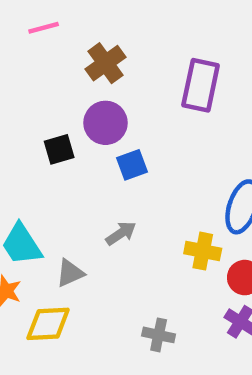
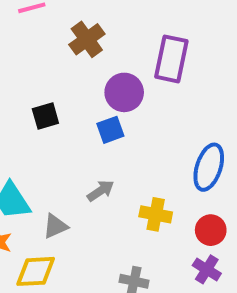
purple circle: (105, 123) -> (124, 92), moved
yellow cross: (203, 251) -> (156, 214), moved

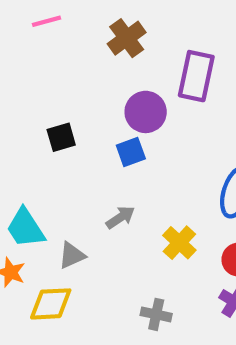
brown cross: (87, 39) -> (127, 38), moved
yellow cross: (156, 214) -> (179, 243), turned 32

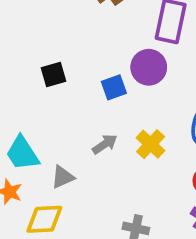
purple circle: (146, 112) -> (149, 67), moved
yellow cross: (179, 243) -> (151, 144), moved

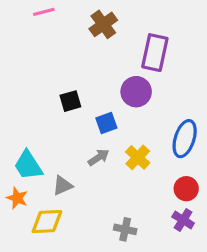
black square: (53, 75) -> (70, 101), moved
blue square: (114, 87) -> (106, 123), moved

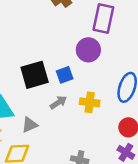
black square: (70, 101) -> (35, 75), moved, size x1.6
yellow cross: (138, 157) -> (90, 102), turned -36

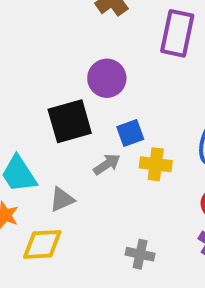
purple circle: (88, 50) -> (107, 78), moved
blue square: (65, 75) -> (130, 133), moved

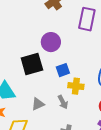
gray arrow: (107, 164) -> (63, 102), moved, turned 96
gray triangle: (62, 199) -> (38, 104), moved

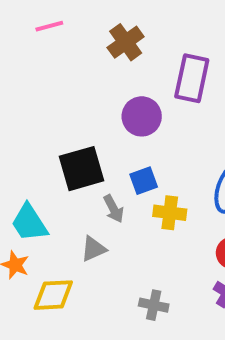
purple circle: (51, 42) -> (142, 116), moved
gray arrow: (63, 102) -> (114, 209), moved

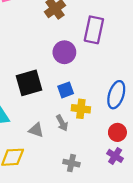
gray arrow: (114, 209) -> (62, 123), moved
gray triangle: (93, 249) -> (36, 130), turned 42

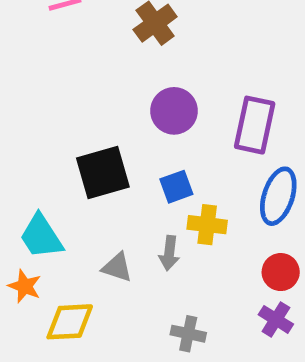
purple rectangle: (94, 30) -> (255, 125), moved
gray arrow: (62, 123) -> (169, 253), turned 35

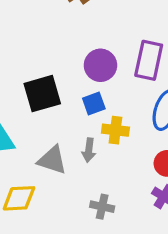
purple circle: (174, 111) -> (100, 65), moved
gray triangle: (117, 267) -> (52, 160), size x1.4

